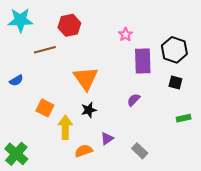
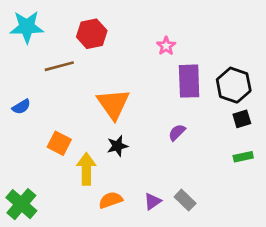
black hexagon: (174, 50) -> (234, 85), moved
black square: (175, 82) -> (242, 119), moved, turned -32
purple triangle: (107, 139) -> (153, 201), moved

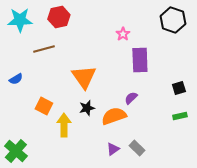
red hexagon: (92, 34) -> (59, 17), moved
black hexagon: (234, 85) -> (173, 20), moved
orange semicircle: (111, 200) -> (114, 116), moved, size x1.4

